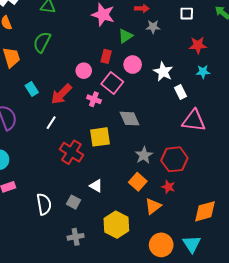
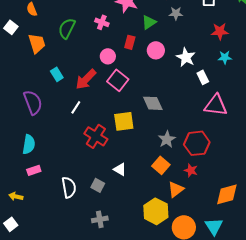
pink square: (112, 83) -> (118, 80), moved
pink cross: (94, 99) -> (102, 22), moved
yellow hexagon: (116, 225) -> (156, 211), moved

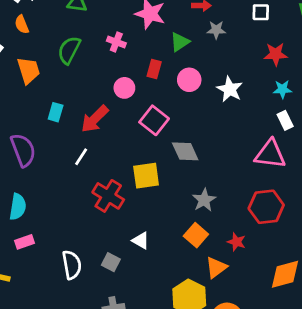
cyan rectangle: (57, 74) -> (56, 112), turned 48
white rectangle: (203, 77) -> (285, 120), moved
pink square: (118, 80) -> (154, 120), moved
red hexagon: (197, 143) -> (266, 207), moved

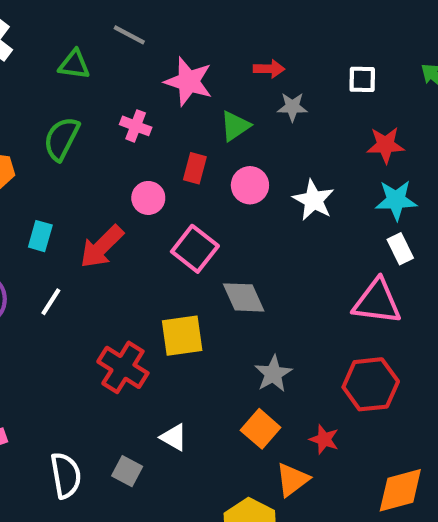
cyan star: (282, 89) -> (396, 200), size x1.4
white line: (81, 157) -> (51, 302), moved

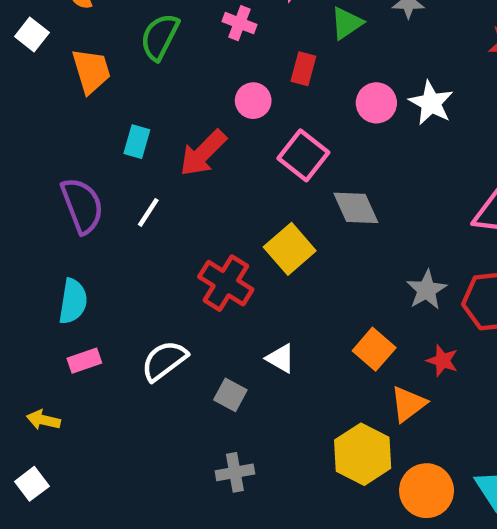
pink circle: (250, 185) -> (376, 103), moved
yellow square: (182, 336) -> (290, 249), turned -33
gray star: (273, 374) -> (427, 290), moved
white semicircle: (66, 475) -> (164, 361), moved, turned -117

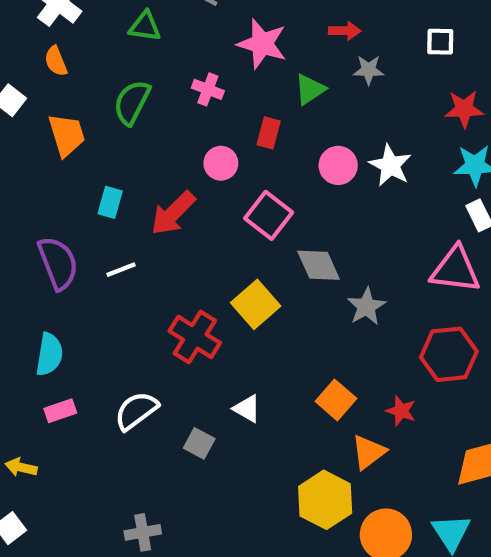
white line: (148, 212) -> (121, 270), turned 36
gray star: (427, 290) -> (366, 307), moved
gray cross: (235, 472) -> (143, 532), moved

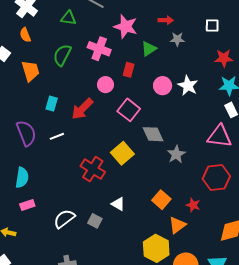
pink cross: (208, 89) -> (99, 49), size x1.5
white semicircle: (136, 411) -> (64, 219), moved

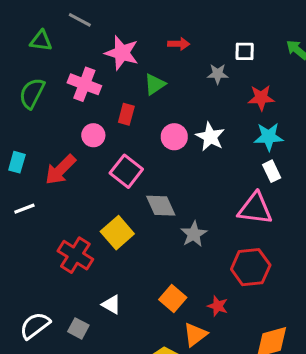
gray star: (177, 39) -> (218, 74), moved

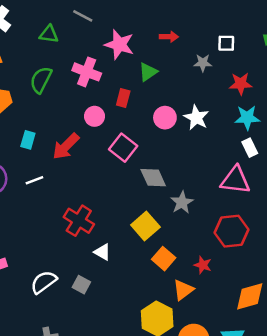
yellow square: (117, 233) -> (145, 226), moved
white triangle: (111, 305) -> (102, 252), moved

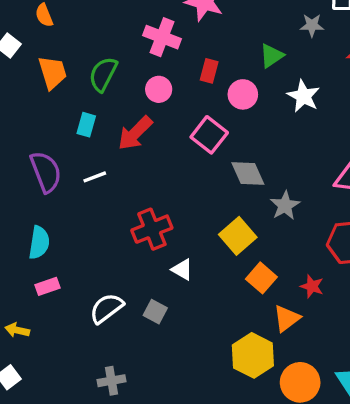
green triangle: (148, 72) -> (271, 56), moved
green semicircle: (41, 80) -> (103, 74), moved
pink circle: (94, 116) -> (159, 89), moved
pink circle: (165, 118) -> (243, 94), moved
red cross: (79, 221) -> (152, 229), turned 36

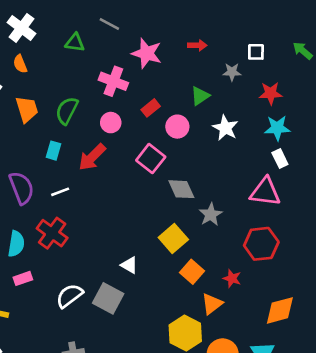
red rectangle: (209, 71) -> (151, 108), turned 36
red cross: (152, 229) -> (52, 233), moved, turned -32
gray square: (155, 312) -> (108, 298), size x1.6

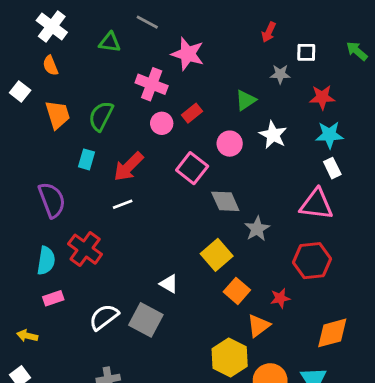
red arrow: (197, 45) -> (269, 32), moved, turned 114
pink circle: (111, 123) -> (162, 123), moved
pink circle: (177, 127) -> (230, 144), moved
white line: (60, 192) -> (123, 204), moved
red star: (232, 278) -> (280, 298), turned -30

